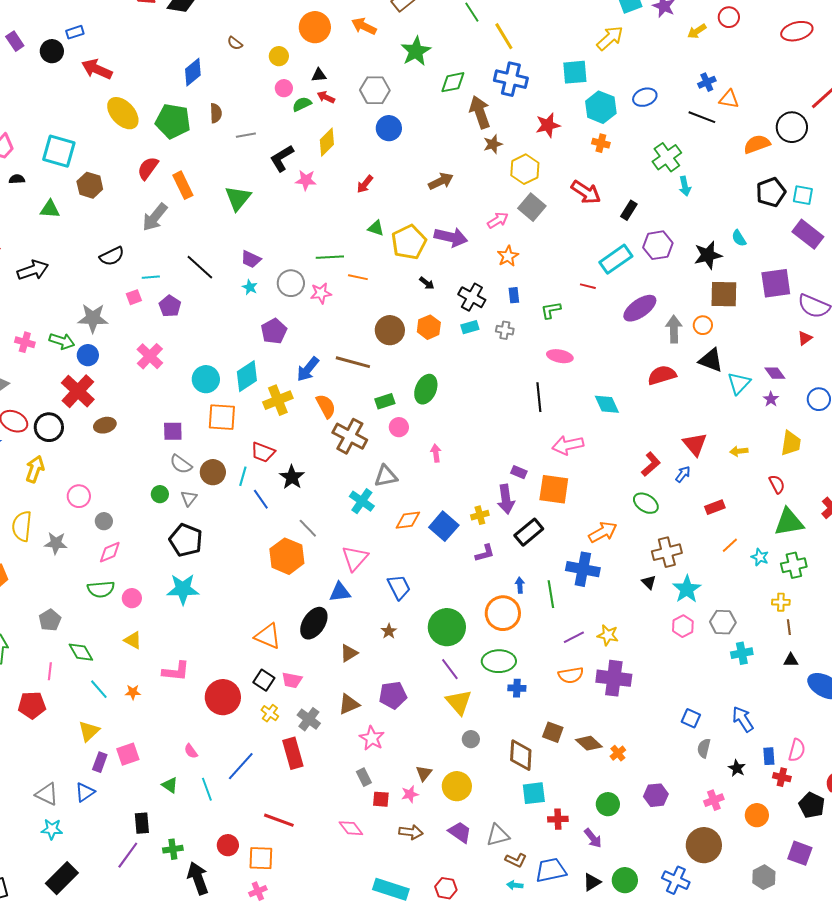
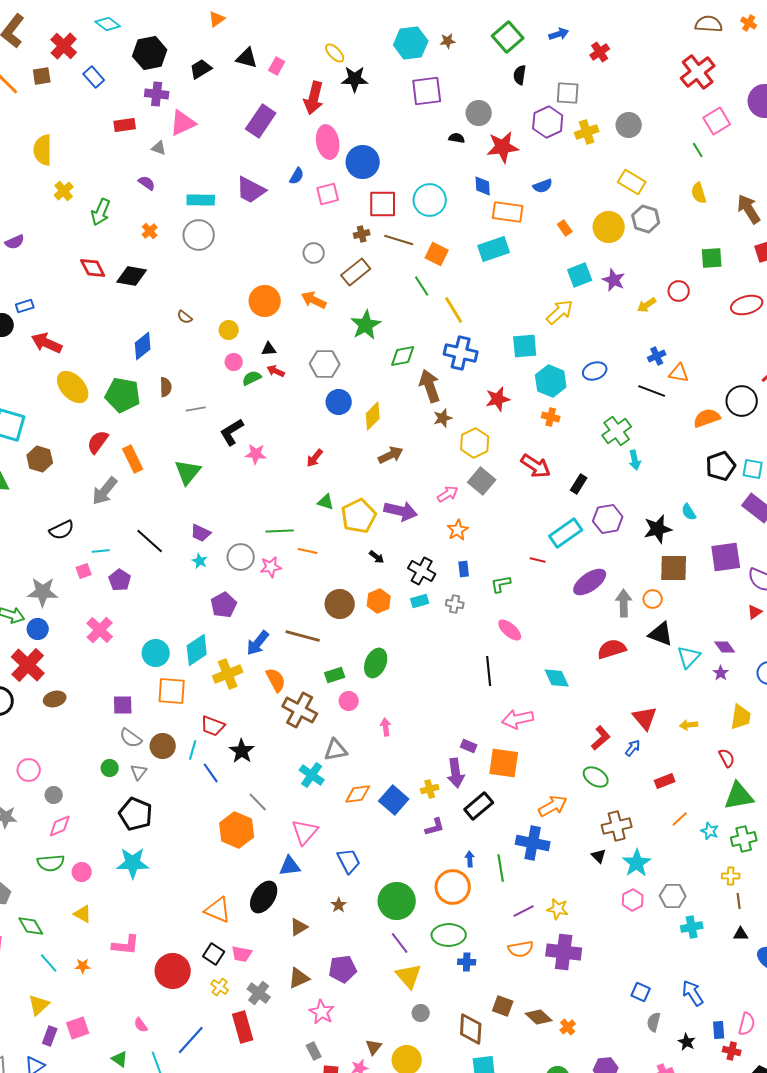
yellow diamond: (327, 142) -> (373, 416), moved
pink ellipse: (560, 356) -> (510, 630), turned 30

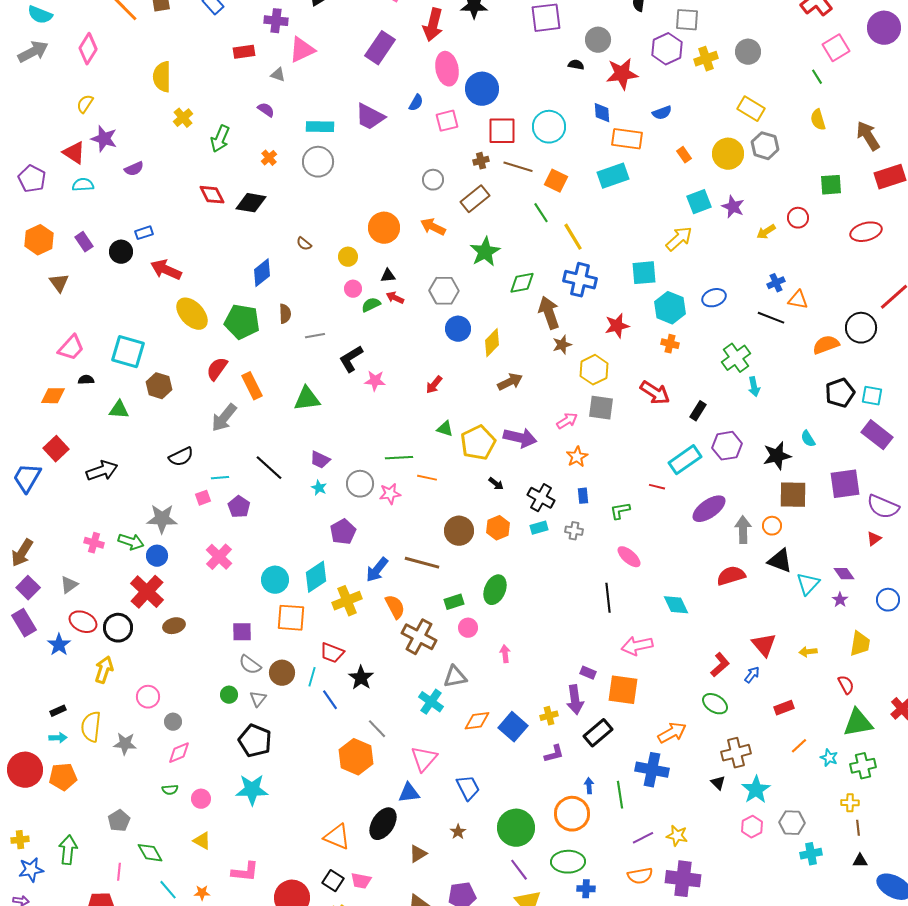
green triangle: (188, 472) -> (307, 399), turned 44
gray square: (482, 481) -> (601, 408), turned -32
green semicircle: (51, 863) -> (170, 790), size x0.6

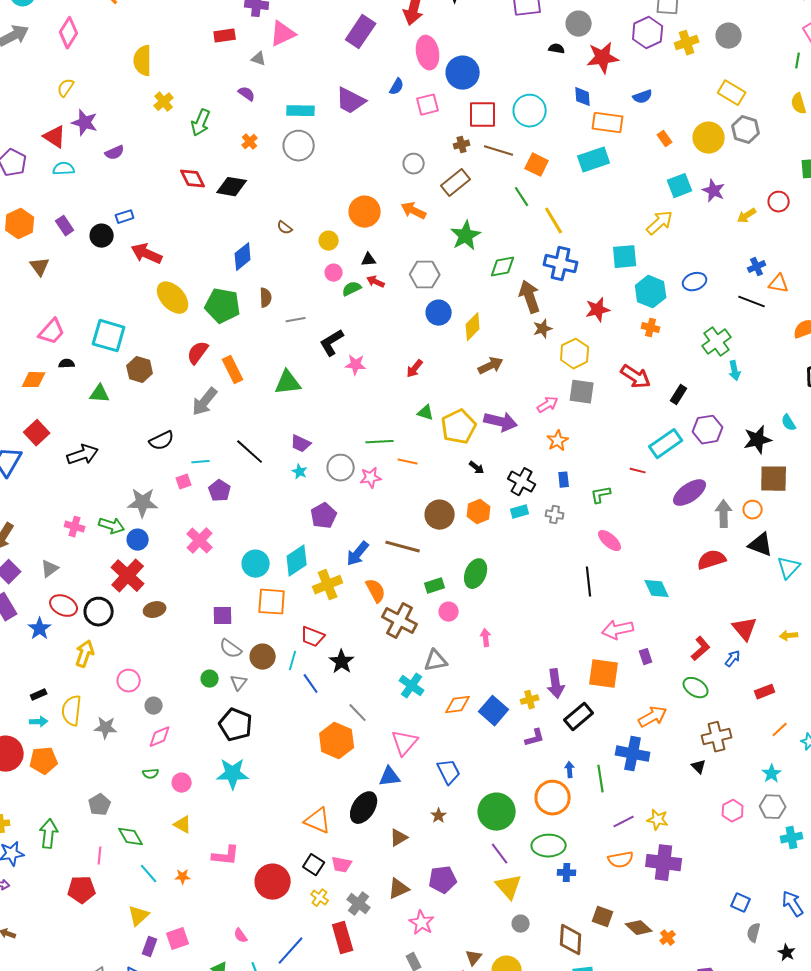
green line: (817, 77) -> (798, 61), turned 42
purple rectangle: (588, 673) -> (646, 657), moved, turned 49
cyan star: (756, 790) -> (772, 774), moved, size x0.7

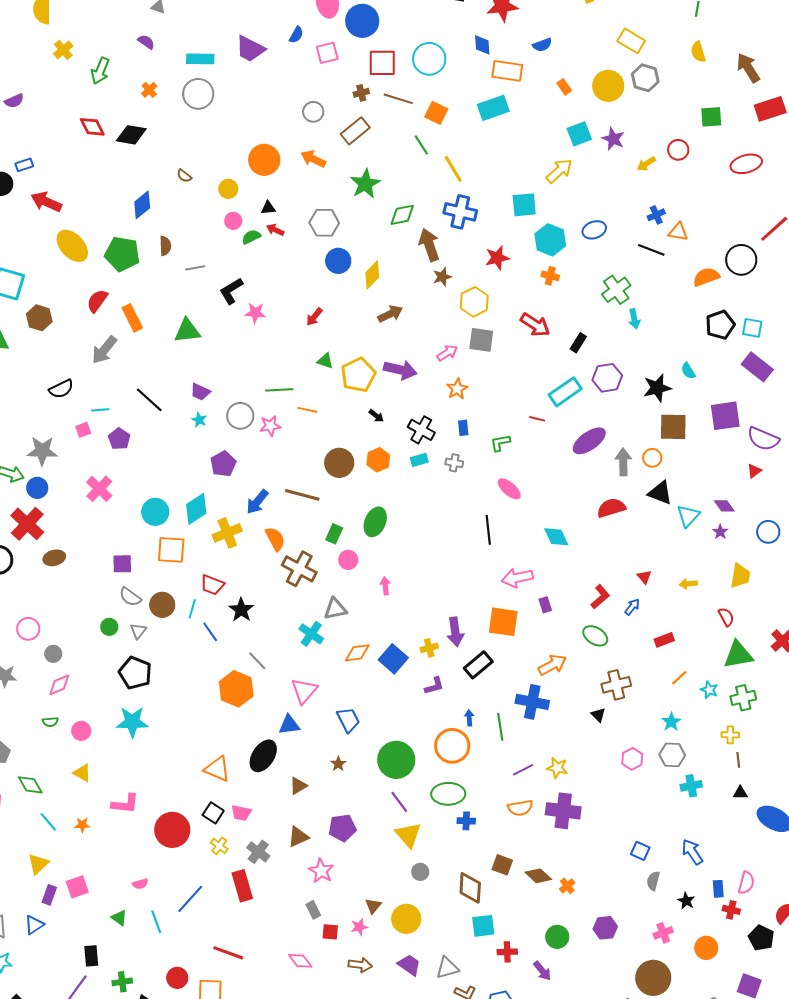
green rectangle: (435, 586) -> (334, 534), turned -48
red triangle: (745, 629) -> (644, 577), size x0.6
pink semicircle: (241, 936) -> (140, 884), turned -70

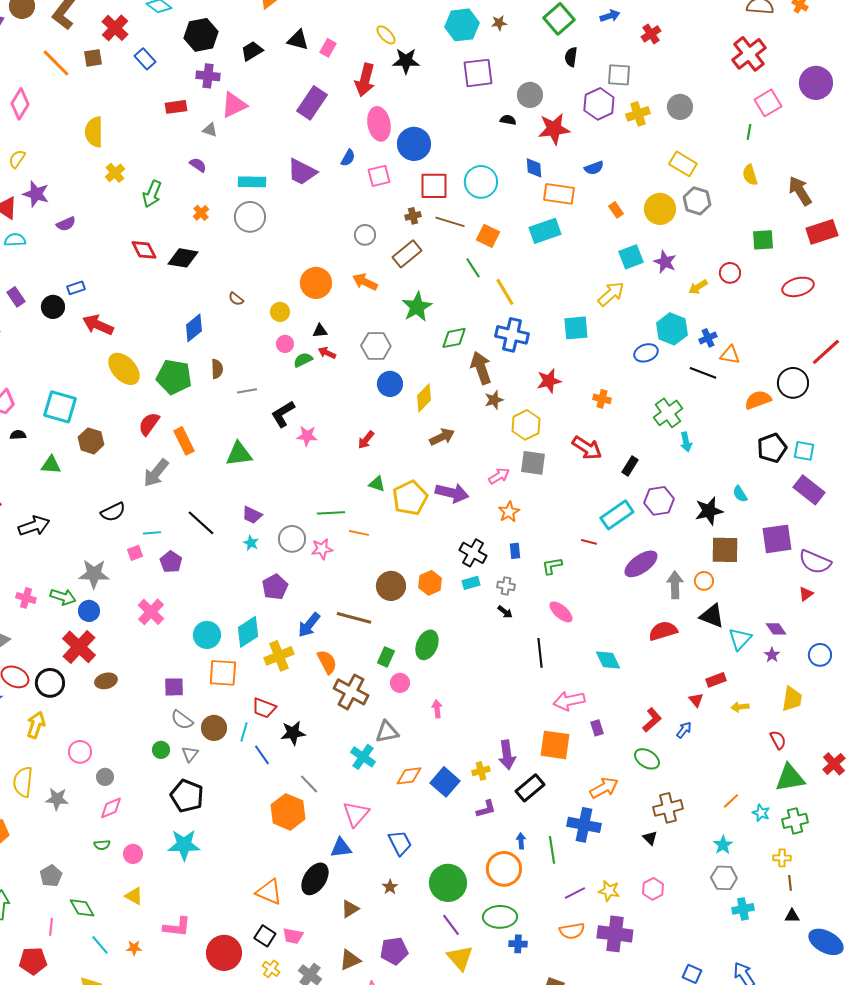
cyan hexagon: (550, 240) -> (672, 329), moved
black arrow: (376, 416) -> (505, 612), moved
black star: (241, 610) -> (293, 733), turned 30
red rectangle: (664, 640) -> (716, 680), moved
pink hexagon: (632, 759) -> (653, 889), moved

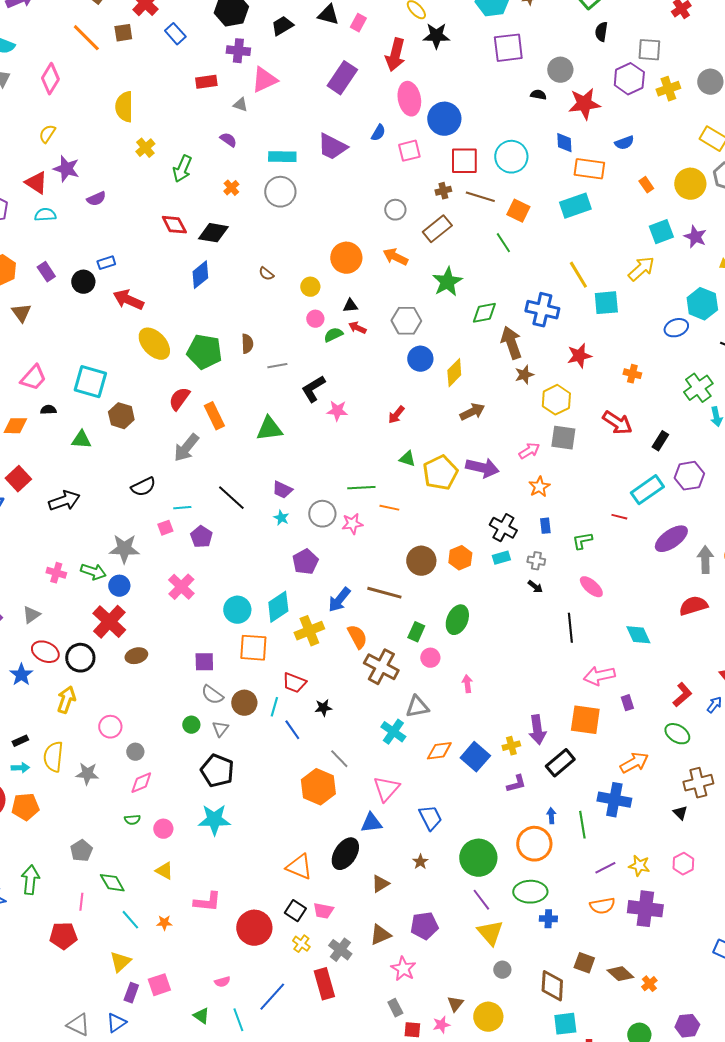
yellow line: (505, 292) -> (578, 275), moved
blue diamond: (194, 328) -> (200, 275), moved
black star: (293, 733) -> (323, 708), size x0.7

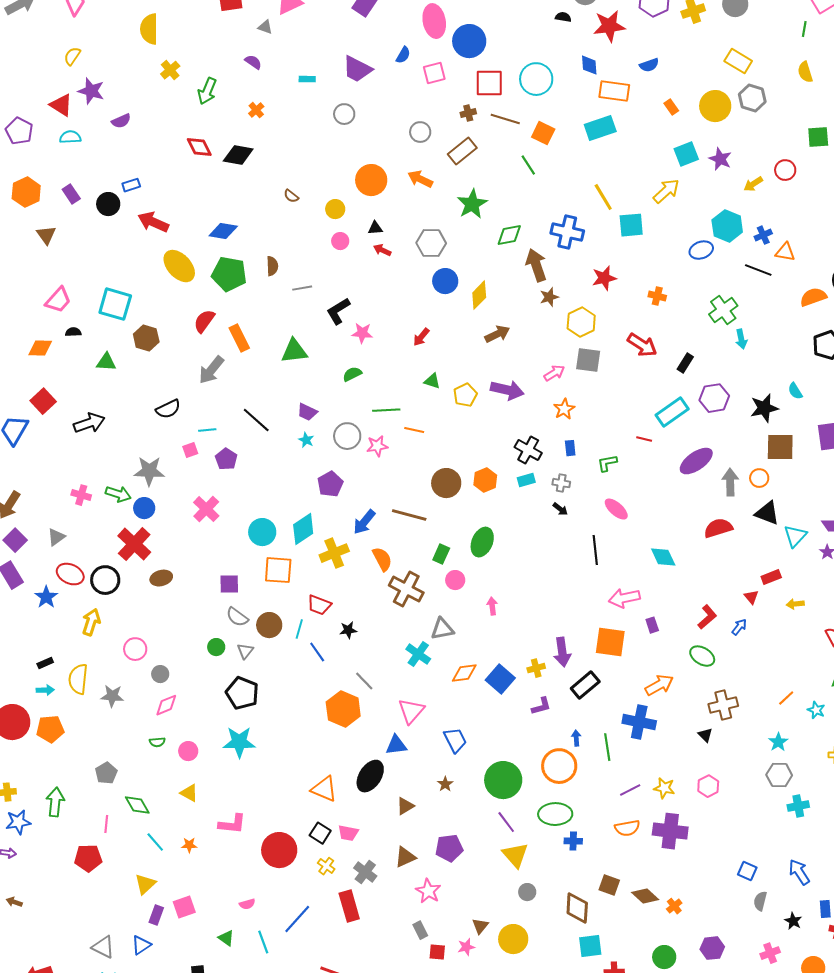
cyan rectangle: (282, 157) -> (307, 79), size x0.6
gray circle: (280, 192) -> (344, 114), moved, size x0.7
blue diamond: (200, 275) -> (223, 231), moved, turned 48
green semicircle: (333, 335) -> (352, 374), moved
yellow pentagon: (440, 473) -> (465, 395), size x0.7

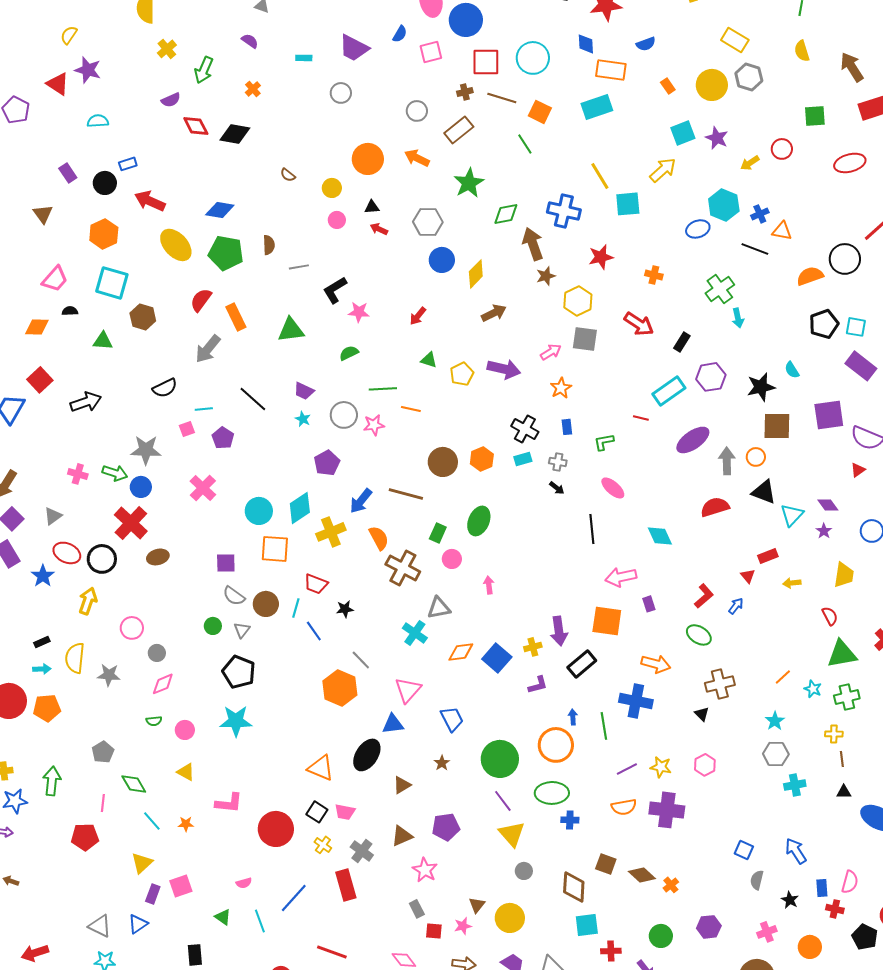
purple semicircle: (121, 121) -> (171, 100), moved
cyan semicircle: (70, 137) -> (98, 121), moved
orange hexagon: (26, 192) -> (104, 234), moved
orange arrow: (659, 685) -> (656, 664), turned 44

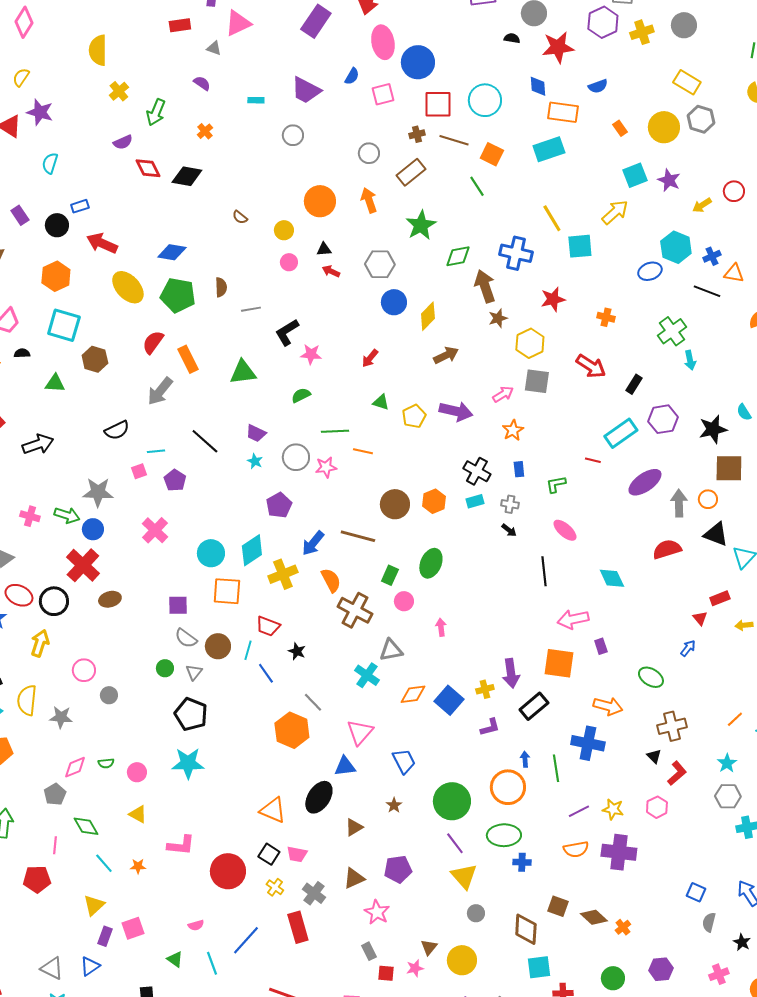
cyan semicircle: (98, 121) -> (50, 163), turned -70
orange arrow: (417, 158) -> (369, 200), turned 45
red L-shape: (704, 596) -> (677, 773), moved
black star: (345, 609) -> (297, 651), turned 30
pink diamond: (163, 684) -> (75, 767), moved

